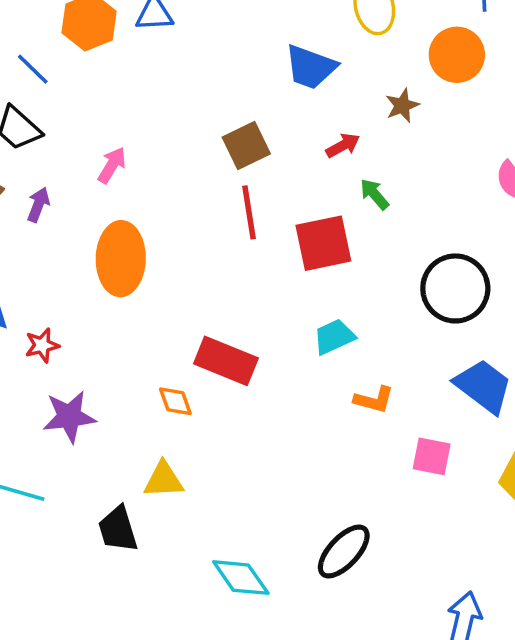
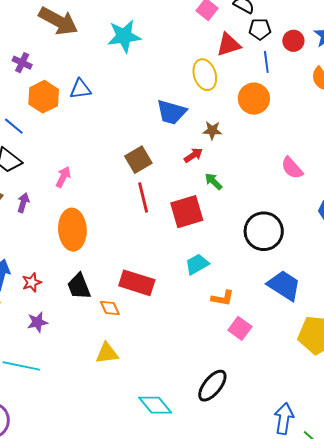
brown star: (402, 106) -> (212, 130), moved, turned 30
purple star: (69, 417) -> (37, 322), moved, size x0.7
pink square: (432, 456) -> (240, 328), moved, turned 30
black trapezoid: (118, 529) -> (79, 286), moved

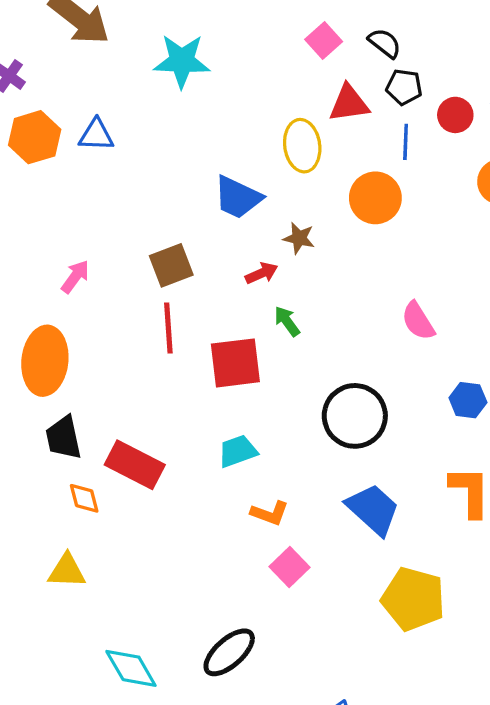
pink arrow: (63, 177) -> (75, 277), moved
black trapezoid: (79, 286) -> (64, 438), moved

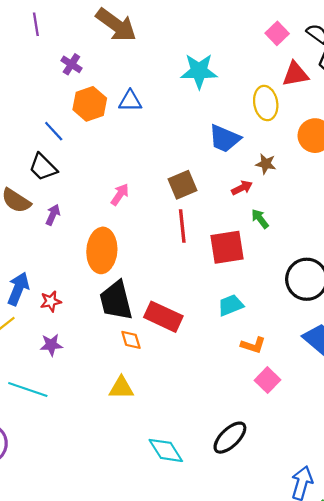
cyan star: (182, 61) -> (199, 71), moved
black trapezoid: (64, 438) -> (116, 301), size x1.4

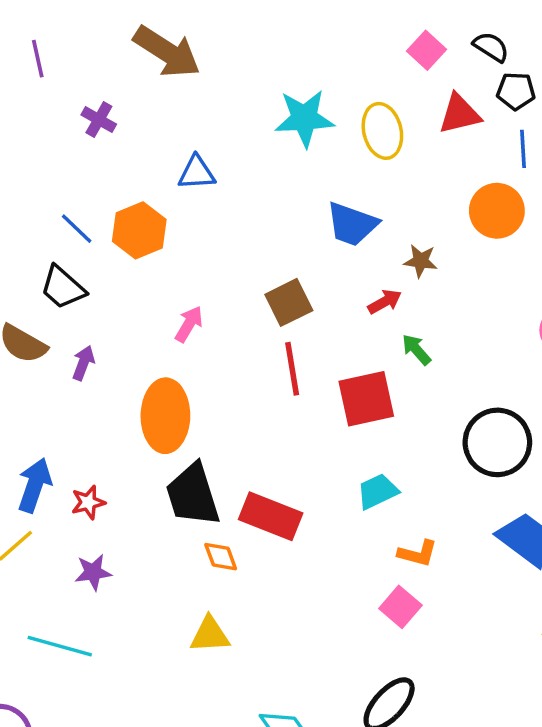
yellow ellipse: (266, 103) -> (382, 131), moved
orange hexagon: (90, 104) -> (139, 230), moved
pink square: (268, 380) -> (400, 607), moved

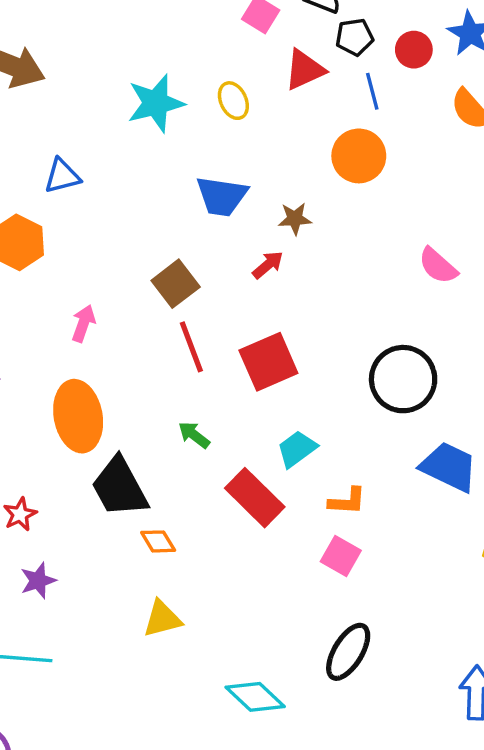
yellow ellipse: (382, 131) -> (233, 101), size x0.7
green arrow: (416, 350) -> (194, 435), moved
red rectangle: (271, 516) -> (255, 498), moved, turned 34

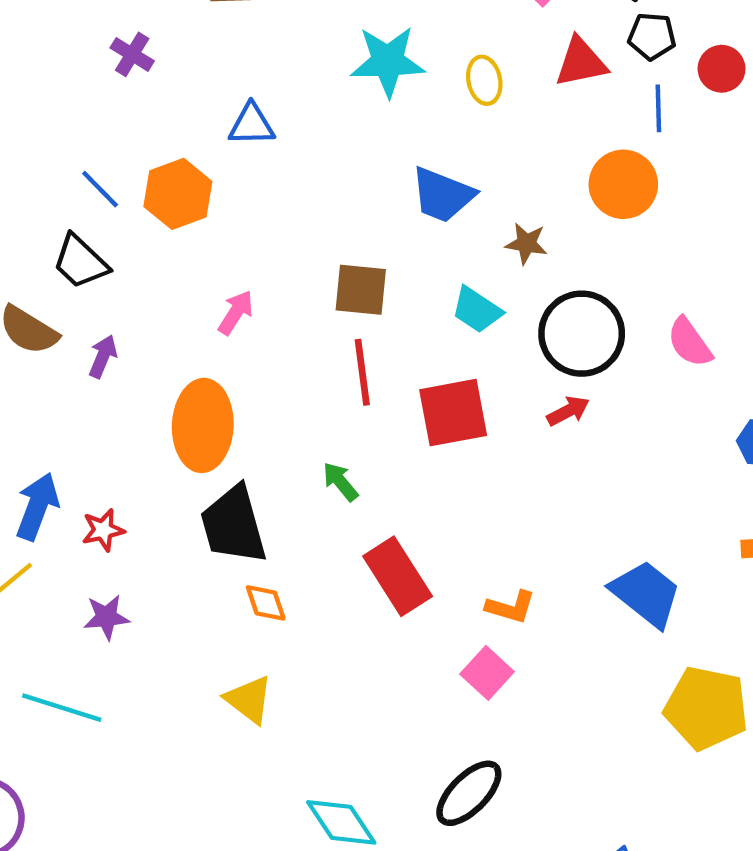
red arrow: (268, 265) -> (568, 411), moved
brown square: (176, 284) -> (361, 290), turned 30
black circle: (403, 379) -> (582, 334), moved
cyan trapezoid: (297, 449) -> (477, 310), moved, turned -123
yellow triangle: (162, 619) -> (249, 700), turned 39

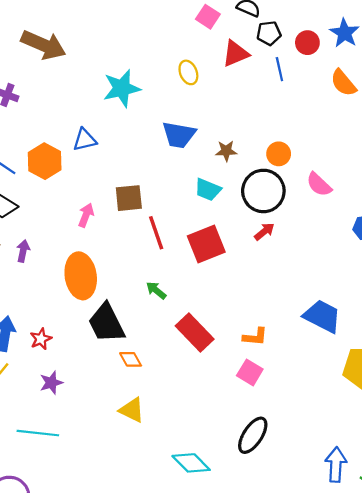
cyan star: (388, 61) -> (122, 88), moved
blue triangle: (252, 125) -> (85, 140), moved
orange circle: (623, 184) -> (279, 154), moved, size x0.7
brown square: (361, 290) -> (129, 198), moved

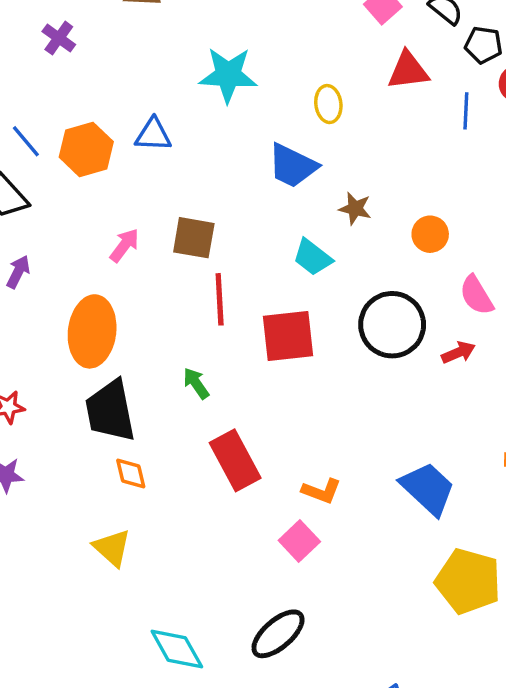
black pentagon: (269, 33) -> (483, 45), moved
yellow ellipse: (188, 72) -> (328, 104), moved
black circle: (263, 191) -> (392, 325), moved
red arrow: (264, 231) -> (458, 353), moved

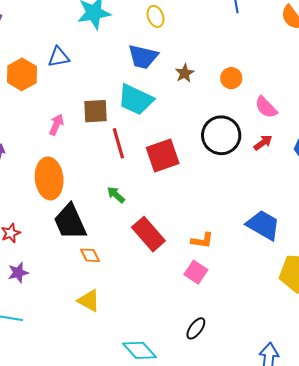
brown star: (355, 209) -> (185, 73), turned -30
cyan trapezoid: (312, 257) -> (136, 100), moved, size x1.5
black ellipse: (278, 634) -> (196, 328), size x0.7

